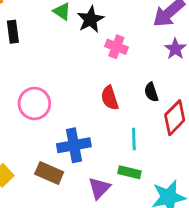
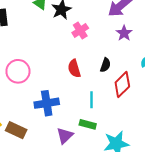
pink cross: (116, 47) -> (80, 30), turned 35
black semicircle: (151, 92) -> (105, 65), turned -144
brown rectangle: (49, 173) -> (16, 130), moved

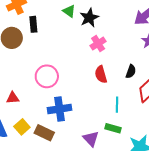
pink cross: (80, 30) -> (98, 44), moved
blue cross: (47, 103) -> (59, 109), moved
purple triangle: (65, 136) -> (91, 139), turned -30

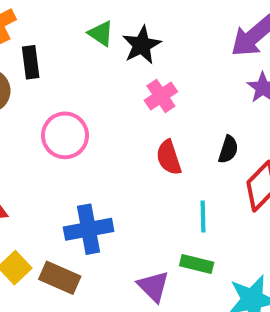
pink circle: (47, 76) -> (65, 135), moved

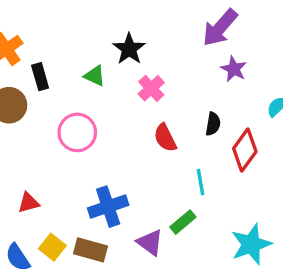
green triangle: (101, 34) -> (95, 76), moved
green rectangle: (197, 264) -> (183, 222), moved, turned -45
purple triangle: (153, 286) -> (150, 242), moved

